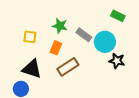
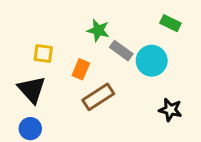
green star: (60, 26) -> (98, 30), moved
black star: (117, 61) -> (170, 110), moved
black triangle: (32, 69) -> (32, 90), moved, turned 30

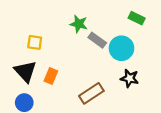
orange rectangle: (81, 69) -> (51, 76), moved
brown rectangle: (98, 97) -> (91, 93), moved
black star: (170, 110) -> (130, 78), moved

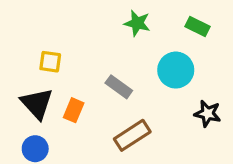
green star: (79, 24) -> (137, 23), moved
gray rectangle: (97, 40) -> (119, 87), moved
black star: (130, 78) -> (208, 114), moved

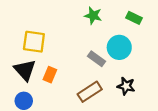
yellow square: (50, 62) -> (34, 42), size x1.5
gray rectangle: (119, 87) -> (97, 59), moved
black star: (208, 114) -> (126, 86), moved

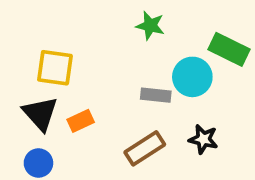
green rectangle: (134, 18) -> (229, 49), moved, size x1.5
gray rectangle: (97, 59) -> (156, 95), turned -30
orange rectangle: (50, 75) -> (81, 121), turned 42

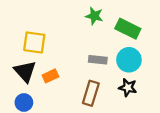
green rectangle: (229, 49) -> (128, 29), moved
cyan circle: (192, 77) -> (129, 60), moved
brown rectangle: (145, 148) -> (91, 93), turned -40

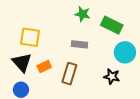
gray rectangle: (98, 60) -> (79, 44), moved
cyan circle: (129, 60) -> (125, 52), moved
brown rectangle: (91, 93) -> (69, 74), moved

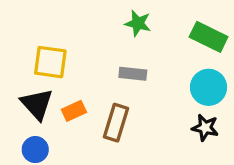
green rectangle: (112, 25) -> (209, 37), moved
black star: (112, 77) -> (205, 128), moved

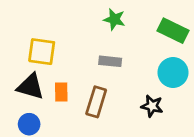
black triangle: (37, 104) -> (30, 86), turned -32
orange rectangle: (74, 111) -> (61, 92), turned -66
black star: (205, 128) -> (152, 106), moved

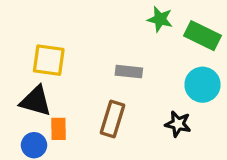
green star: (114, 19) -> (160, 19), moved
orange rectangle: (61, 92) -> (59, 129), moved

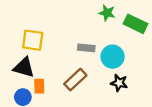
cyan circle: (202, 85) -> (113, 57), moved
brown rectangle: (113, 119) -> (75, 80), turned 30

